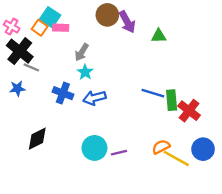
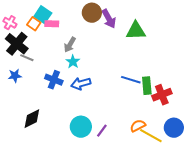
green triangle: (159, 36) -> (136, 31), size x1.5
red cross: (189, 111) -> (162, 95), turned 30
purple line: (119, 153) -> (102, 131), turned -40

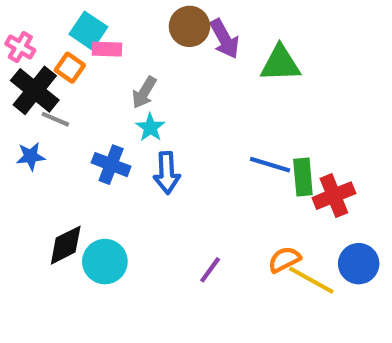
orange square: (34, 24) -> (70, 68), moved
blue arrow: (81, 84) -> (167, 173), turned -78
cyan circle: (81, 127) -> (105, 262), moved

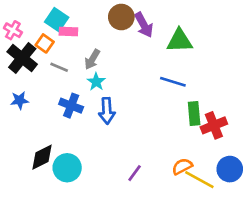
gray line: (55, 119) -> (59, 67), moved
blue line: (270, 165) -> (173, 82), moved

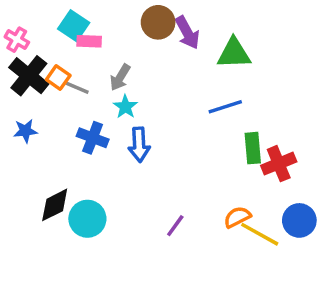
orange square: (45, 43) -> (58, 77), moved
blue line: (173, 82) -> (225, 107), turned -35

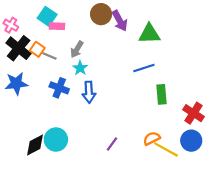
blue star: (25, 131) -> (16, 83), size x1.5
red cross: (279, 164) -> (193, 113), moved, turned -35
black diamond: (55, 205) -> (35, 145), moved

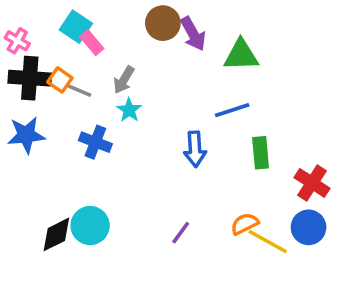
pink rectangle: (57, 26) -> (92, 43), turned 48
black cross: (19, 48) -> (30, 78), turned -35
blue arrow: (89, 92) -> (195, 149), moved

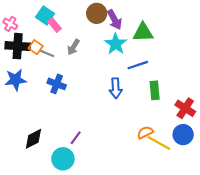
cyan star: (129, 110) -> (116, 44), moved, size x1.5
cyan circle: (90, 226) -> (63, 159), moved
purple line: (181, 233) -> (76, 138), moved

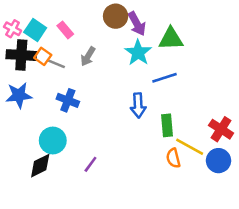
cyan square: (45, 15) -> (35, 30), moved
green rectangle: (155, 90) -> (167, 125), moved
orange semicircle: (145, 132) -> (173, 158), turned -77
yellow line: (159, 143) -> (190, 147), moved
cyan circle: (63, 159) -> (53, 140), moved

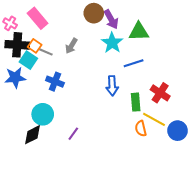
cyan square: (35, 30) -> (28, 60), moved
pink rectangle: (65, 30) -> (38, 18), moved, size x1.5
red cross: (221, 129) -> (160, 93), moved

